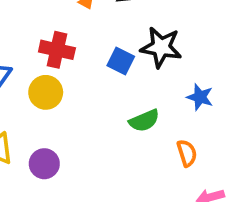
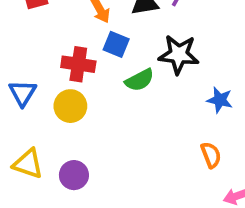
blue square: (121, 61) -> (116, 44), moved
green semicircle: (144, 121) -> (140, 80), moved

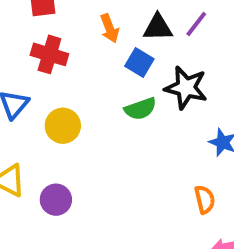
blue square: (116, 44) -> (139, 62), moved
red cross: (78, 64) -> (49, 54), moved

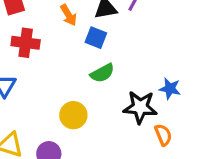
black star: (186, 88) -> (140, 107), moved
yellow circle: (63, 126) -> (73, 115), moved

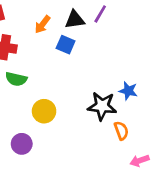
orange arrow: (68, 15) -> (42, 24), turned 66
green semicircle: (102, 73) -> (16, 79), moved, turned 40

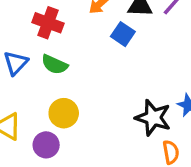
yellow circle: (44, 111) -> (64, 113), moved

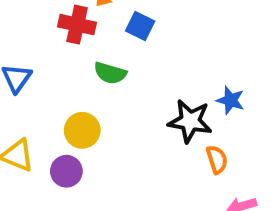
red cross: (48, 23) -> (77, 25), moved
green semicircle: (55, 64) -> (110, 73), moved

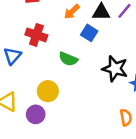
red cross: (77, 25) -> (36, 35), moved
black star: (190, 121) -> (115, 69), moved

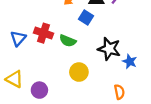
red cross: (36, 35) -> (44, 33), moved
yellow circle: (48, 91) -> (79, 72), moved

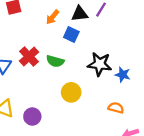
red cross: (44, 33) -> (29, 56), turned 36
orange semicircle: (119, 92) -> (116, 108), turned -56

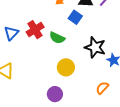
orange semicircle: (116, 108) -> (102, 88), turned -72
purple circle: (32, 116) -> (55, 94), moved

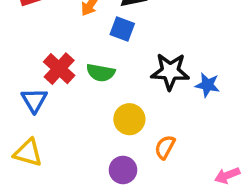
blue triangle: (11, 33) -> (34, 100), moved
orange semicircle: (102, 88) -> (165, 147), moved

